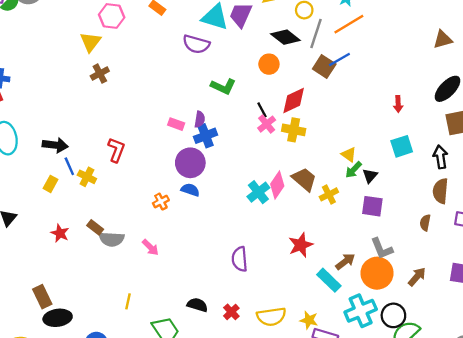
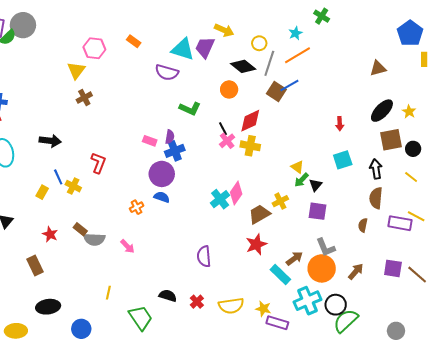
black arrow: (55, 145) -> (50, 141), moved
brown trapezoid: (304, 179) -> (259, 214), moved, turned -70
brown rectangle: (42, 297) -> (35, 265), moved

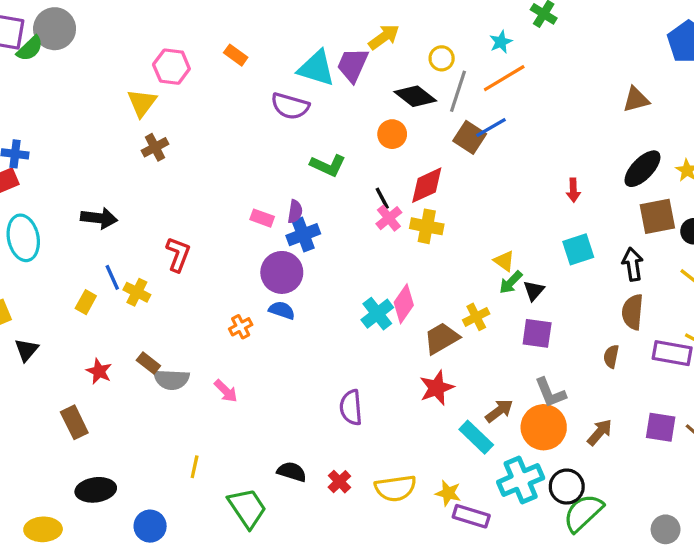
yellow arrow: (224, 30) -> (384, 37), turned -60

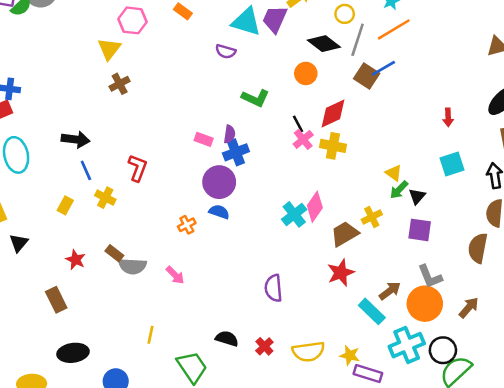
purple semicircle: (290, 106) -> (226, 51), size x0.7
blue line: (112, 277) -> (86, 170), moved
brown semicircle: (611, 356) -> (478, 248), size x1.6

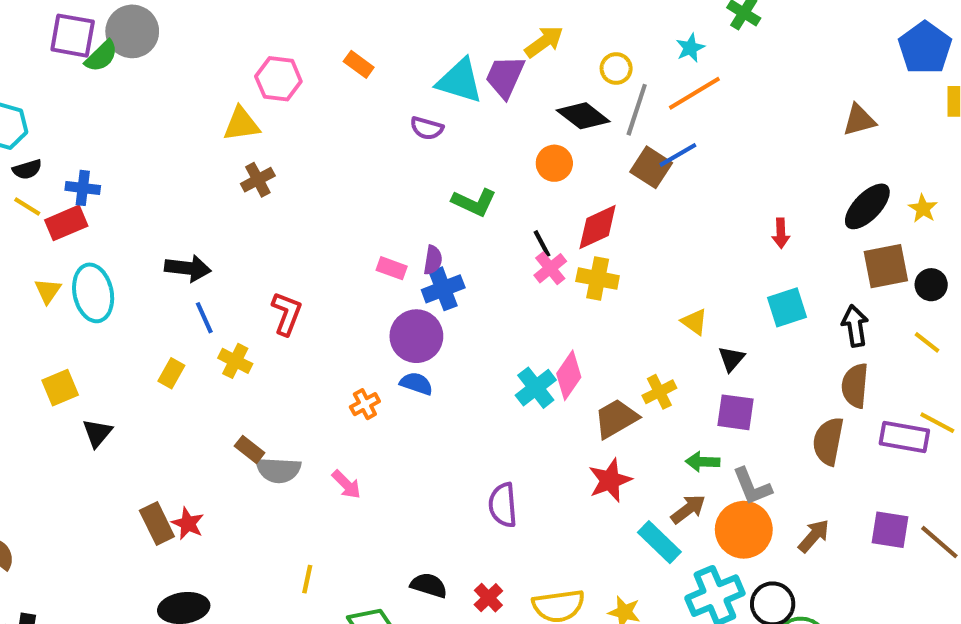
yellow triangle: (109, 49) -> (241, 124), turned 45
green arrow: (399, 190) -> (703, 462), moved, turned 48
red star: (76, 260) -> (188, 524), moved

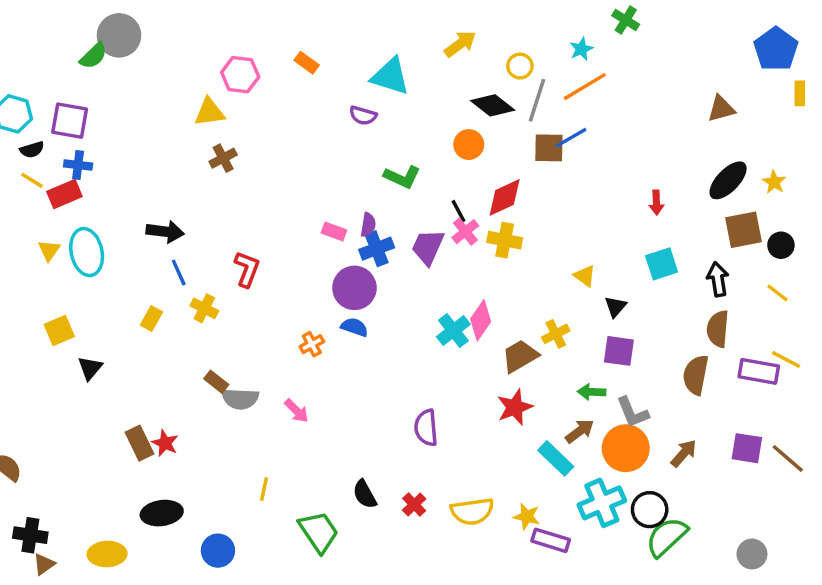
purple square: (73, 36) -> (70, 121), moved
purple trapezoid: (505, 77) -> (428, 247), moved
brown square: (651, 167) -> (549, 148), turned -32
black semicircle: (429, 585) -> (365, 494), turned -136

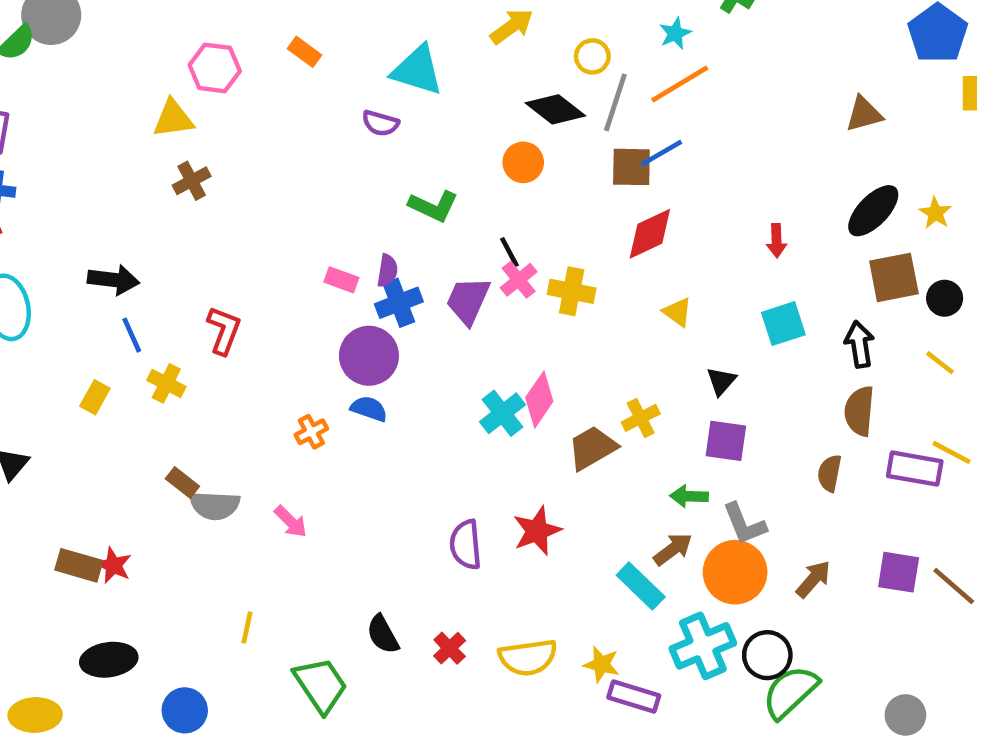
red diamond: (505, 197) -> (650, 234), moved
yellow triangle: (585, 276) -> (677, 312), moved
brown semicircle: (696, 375) -> (829, 473), size x0.7
red star: (515, 407) -> (537, 531), moved
brown rectangle: (139, 443) -> (79, 565), turned -48

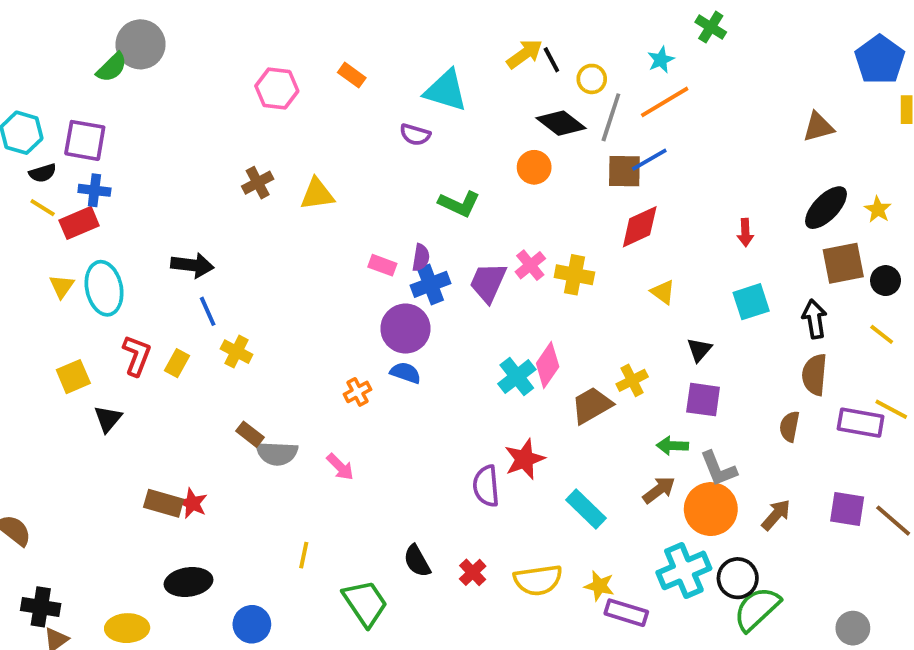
yellow triangle: (173, 119) -> (317, 194), moved
black line: (509, 252) -> (551, 60), moved
red L-shape: (224, 330) -> (137, 355), moved
red star: (537, 531) -> (525, 459), moved
cyan rectangle: (641, 586) -> (586, 509), moved

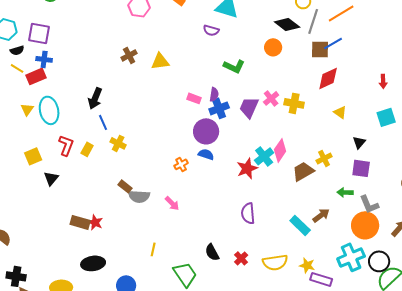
black arrow: (192, 265) -> (95, 98), turned 105
red star: (525, 459) -> (247, 168), moved
brown arrow: (659, 490) -> (321, 215), moved

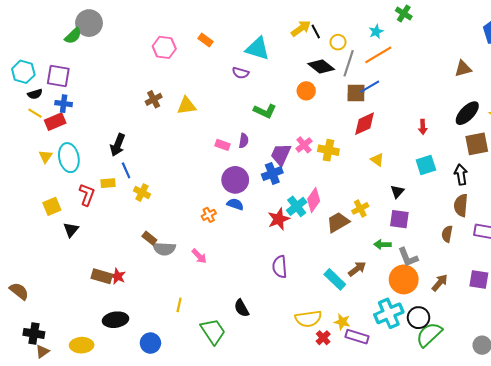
blue cross: (219, 108) -> (272, 174), moved
yellow rectangle: (87, 149) -> (108, 183), moved, turned 56
red cross: (241, 258) -> (323, 338), moved

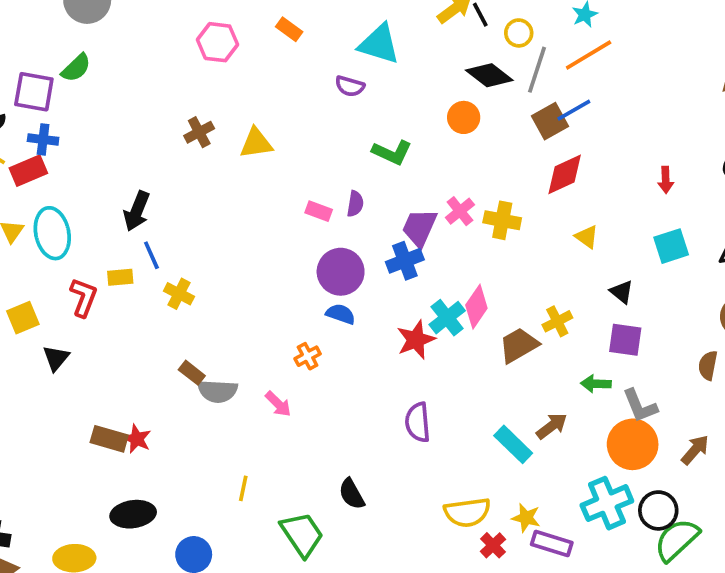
green semicircle: (73, 36) -> (76, 68), moved
brown square: (356, 93) -> (550, 121), turned -30
black triangle: (397, 192) -> (622, 292), turned -32
orange cross: (209, 215) -> (308, 356), moved

